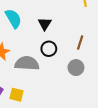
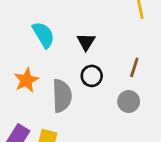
gray semicircle: (27, 63) -> (62, 96), turned 85

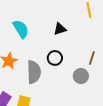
black triangle: (86, 42) -> (60, 29), moved, turned 40
brown line: (134, 67) -> (92, 58), moved

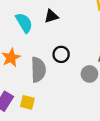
black triangle: (60, 29) -> (51, 16), moved

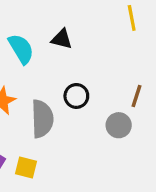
black triangle: (51, 16) -> (62, 39), turned 32

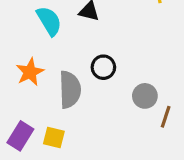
brown line: (137, 96) -> (166, 117), moved

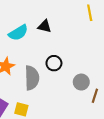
cyan semicircle: (49, 21) -> (18, 33), turned 90

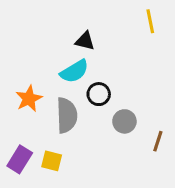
cyan semicircle: (18, 33) -> (74, 71), moved
gray circle: (81, 82) -> (124, 121), moved

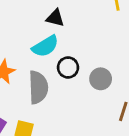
gray circle: (124, 121) -> (101, 79), moved

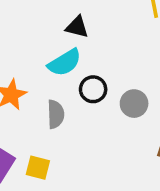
gray semicircle: (38, 87) -> (56, 114), size x0.7

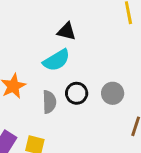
black circle: (93, 89) -> (77, 93), moved

